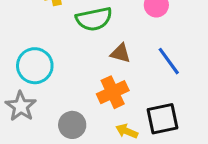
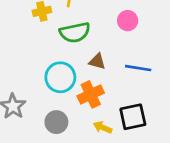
blue line: (169, 61) -> (138, 68), turned -45
cyan circle: (35, 66) -> (60, 77), moved

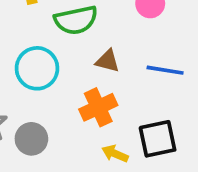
cyan circle: (60, 77) -> (37, 68), moved
gray circle: (56, 122) -> (31, 139), moved

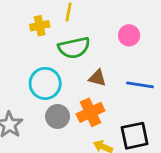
gray circle: (31, 139) -> (58, 116), moved

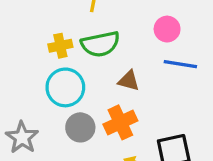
yellow cross: (40, 26) -> (60, 46), moved
blue line: (140, 85) -> (180, 64), moved

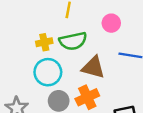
pink circle: (167, 29) -> (111, 23), moved
brown triangle: (129, 81) -> (93, 67), size x1.5

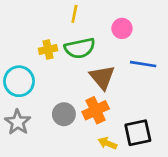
brown triangle: (93, 67) -> (102, 77), turned 35
cyan circle: (48, 72) -> (19, 81), moved

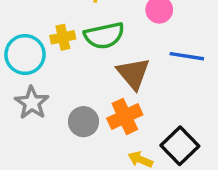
cyan circle: (19, 81) -> (25, 55), moved
gray star: (18, 122) -> (32, 103), moved
black square: (138, 133) -> (180, 146), turned -32

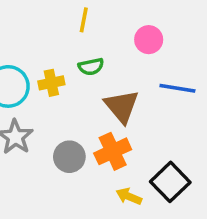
green semicircle: (104, 36) -> (91, 67), size x0.6
yellow cross: (63, 37) -> (51, 83), moved

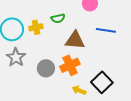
brown triangle: (122, 106) -> (75, 40), turned -45

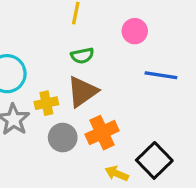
yellow cross: (36, 27) -> (46, 103), moved
brown triangle: (75, 40) -> (82, 92), moved, turned -40

